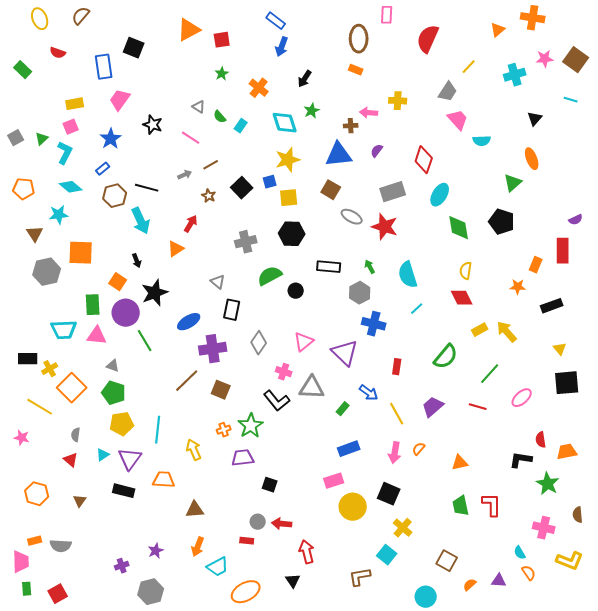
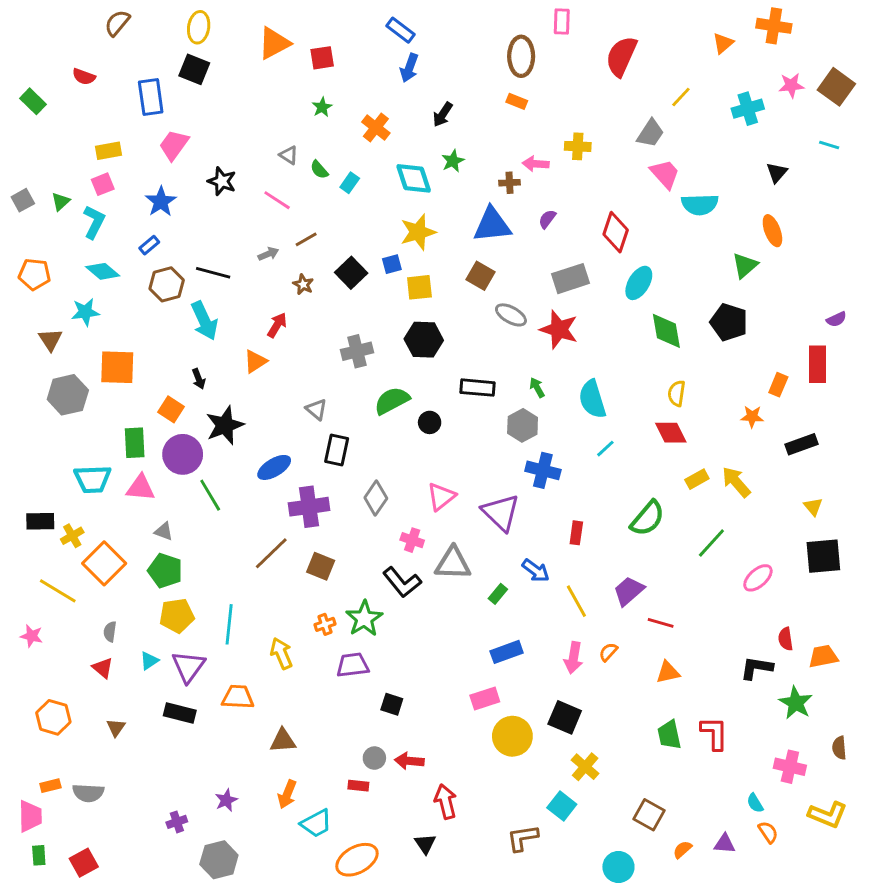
yellow ellipse: (40, 19) -> (199, 27), moved, turned 30
cyan semicircle: (482, 141) -> (700, 205), size x1.4
red line: (478, 407) -> (661, 623), moved

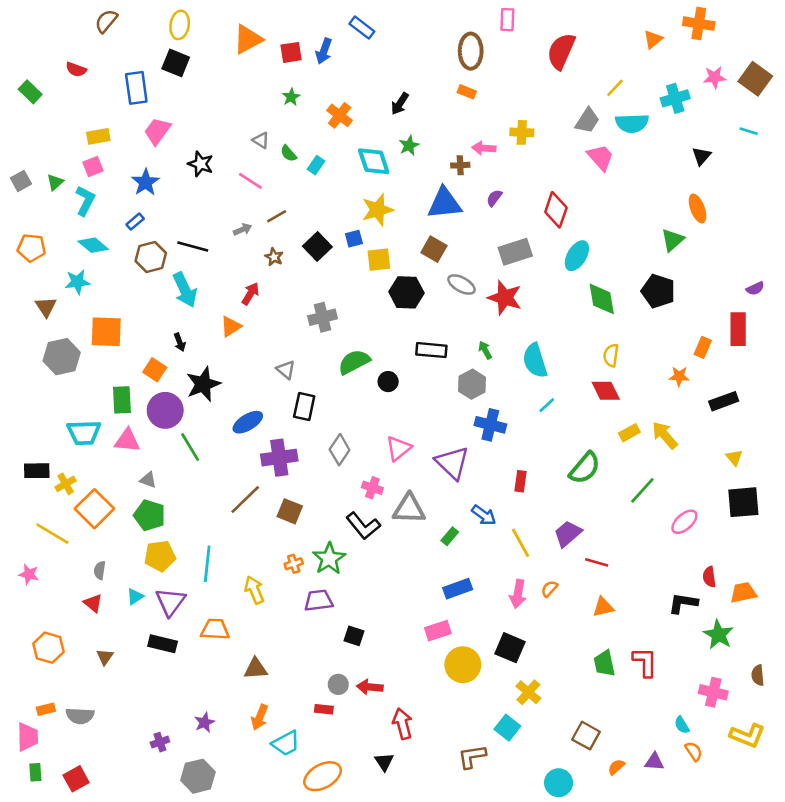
blue arrow: (409, 68) -> (324, 51), moved
cyan semicircle: (700, 205) -> (632, 123), moved
black hexagon: (424, 340) -> (406, 292), moved

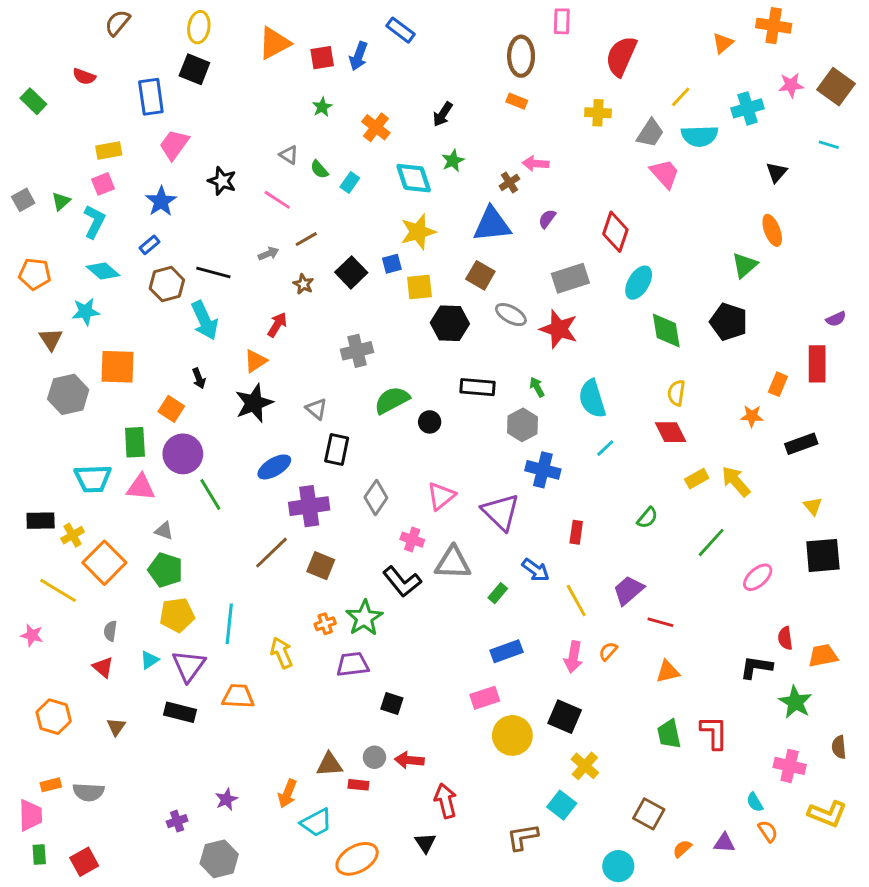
yellow cross: (522, 132) -> (598, 113), moved
brown cross: (460, 165) -> (509, 182), turned -30
black star: (203, 384) -> (254, 403), moved
green semicircle: (585, 468) -> (647, 518), size x0.6
brown triangle: (256, 669) -> (329, 764), moved

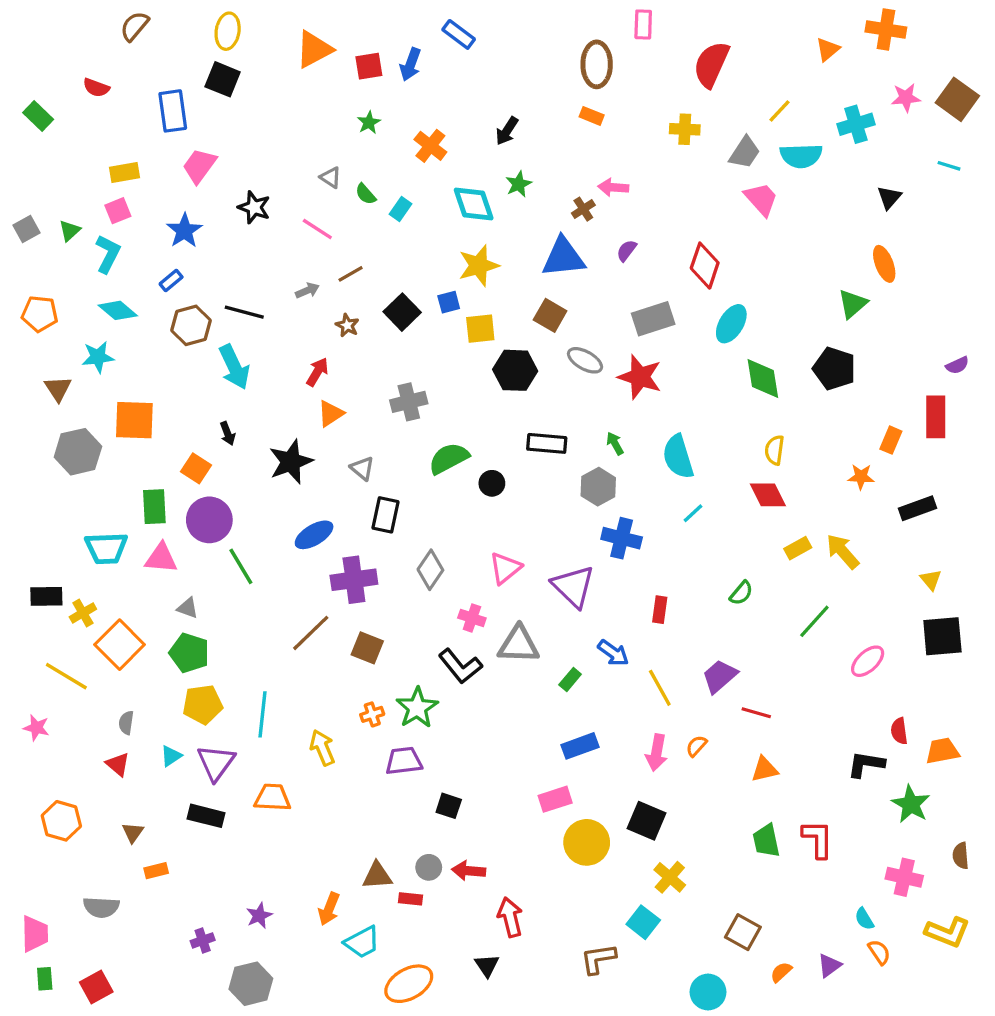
orange triangle: (255, 361) -> (331, 413), moved
orange rectangle: (51, 785) -> (156, 871), moved
purple triangle: (724, 843) -> (829, 965), turned -40

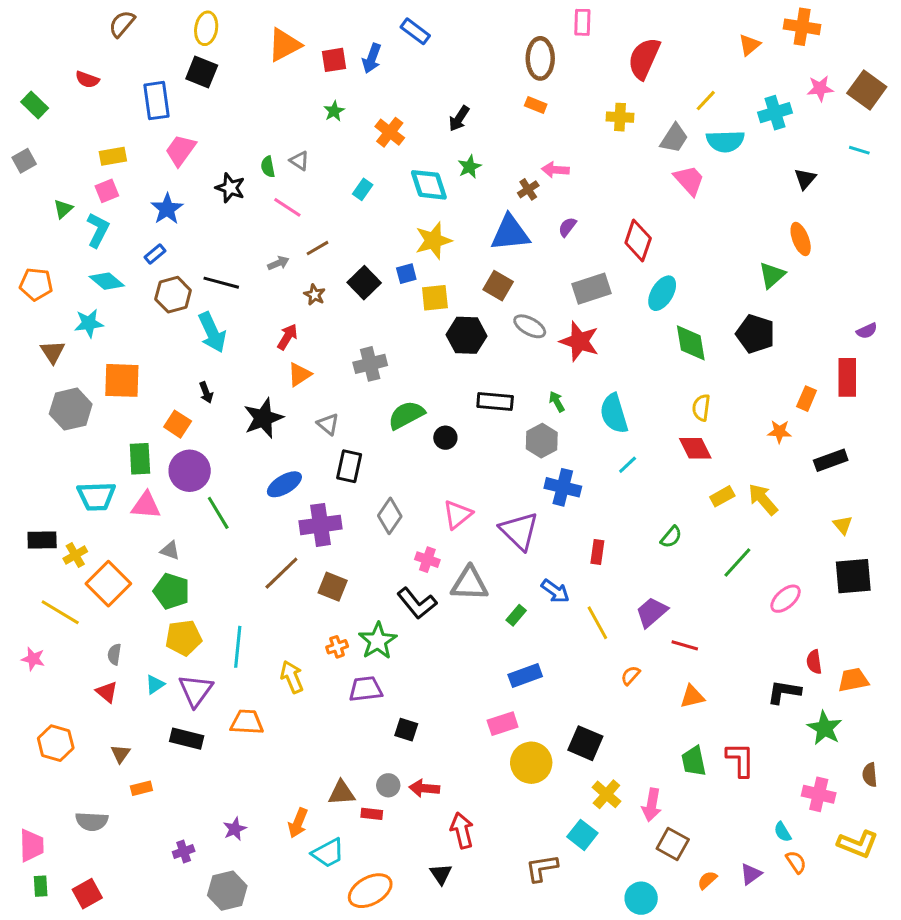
green semicircle: (366, 194) -> (268, 167), moved, turned 30
gray square: (26, 229) -> (24, 161), moved
pink arrow: (656, 753) -> (652, 805), moved

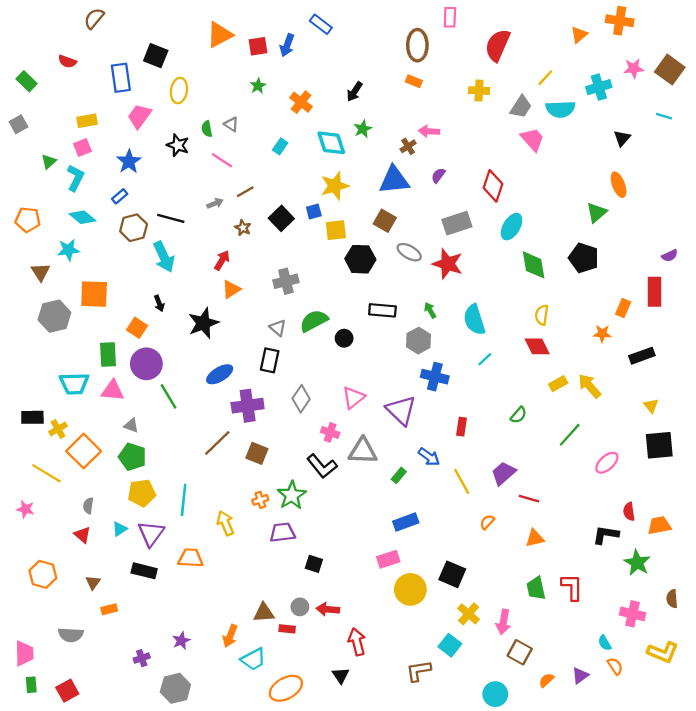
yellow ellipse: (206, 28) -> (179, 91), moved
gray triangle: (328, 424) -> (278, 328), moved

